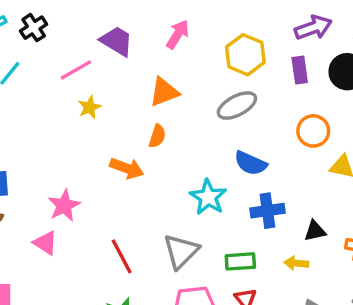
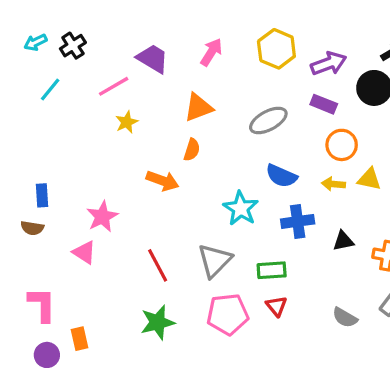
purple arrow: (313, 28) -> (329, 63), moved
yellow hexagon: (245, 55) -> (276, 49), moved
purple rectangle: (300, 70) -> (324, 104), moved, turned -60
yellow arrow: (296, 263) -> (333, 184), moved

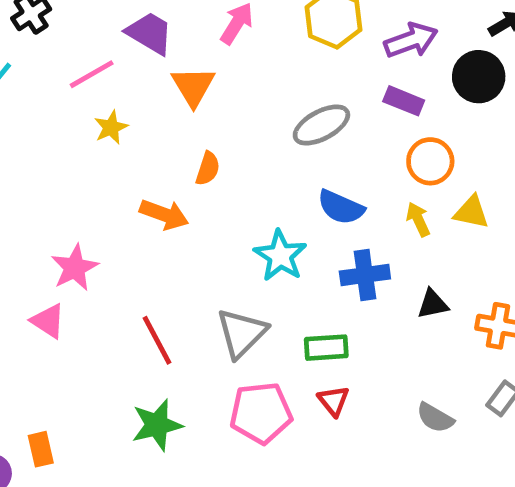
orange triangle: (198, 107) -> (193, 86), moved, turned -40
yellow arrow: (333, 184) -> (418, 219), turned 60

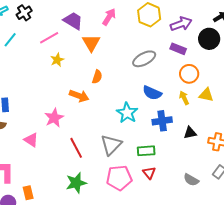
pink star: (75, 268) -> (54, 118), moved

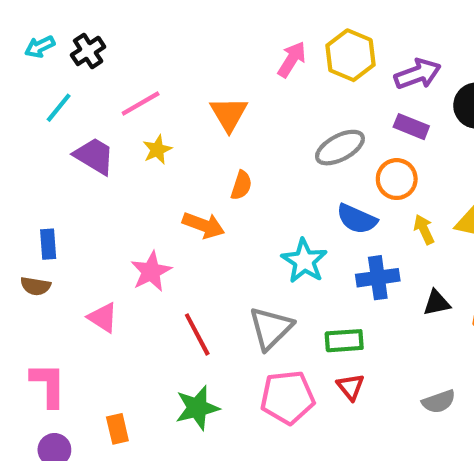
pink arrow: (109, 17) -> (292, 59), moved
purple trapezoid: (73, 21) -> (94, 156), moved
orange circle: (189, 74) -> (397, 179), moved
gray semicircle: (191, 180) -> (439, 402), turned -49
orange rectangle: (28, 193) -> (117, 429), moved

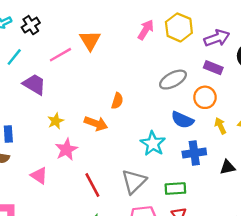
orange triangle: (229, 114) -> (90, 40), moved
yellow star: (157, 150) -> (56, 121), moved

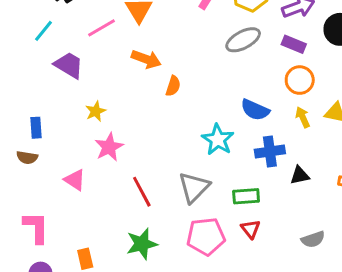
gray ellipse: (173, 80) -> (243, 40), moved
orange circle: (205, 97) -> (300, 80), moved
orange arrow: (96, 123) -> (146, 59), moved
black triangle: (227, 167) -> (300, 175), moved

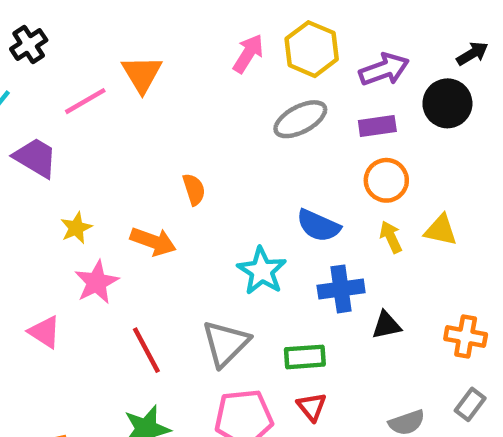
purple rectangle: (294, 44) -> (377, 126), turned -30
orange arrow: (146, 59) -> (153, 241), moved
orange semicircle: (173, 86) -> (194, 189), turned -36

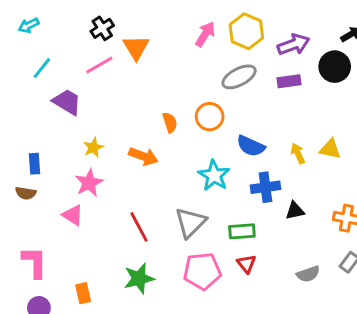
black cross: (29, 45) -> (102, 28), moved
orange circle: (386, 180) -> (210, 117), moved
pink star: (97, 282) -> (89, 183), moved

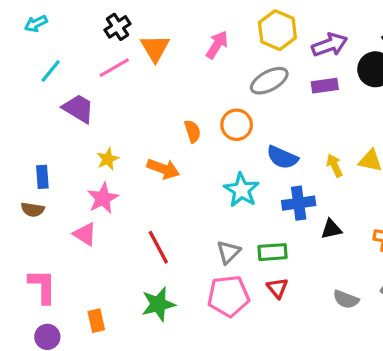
pink arrow: (205, 34) -> (217, 45), moved
gray triangle: (190, 223) -> (228, 252), moved, size x0.7
gray semicircle: (308, 274) -> (346, 299), turned 40

